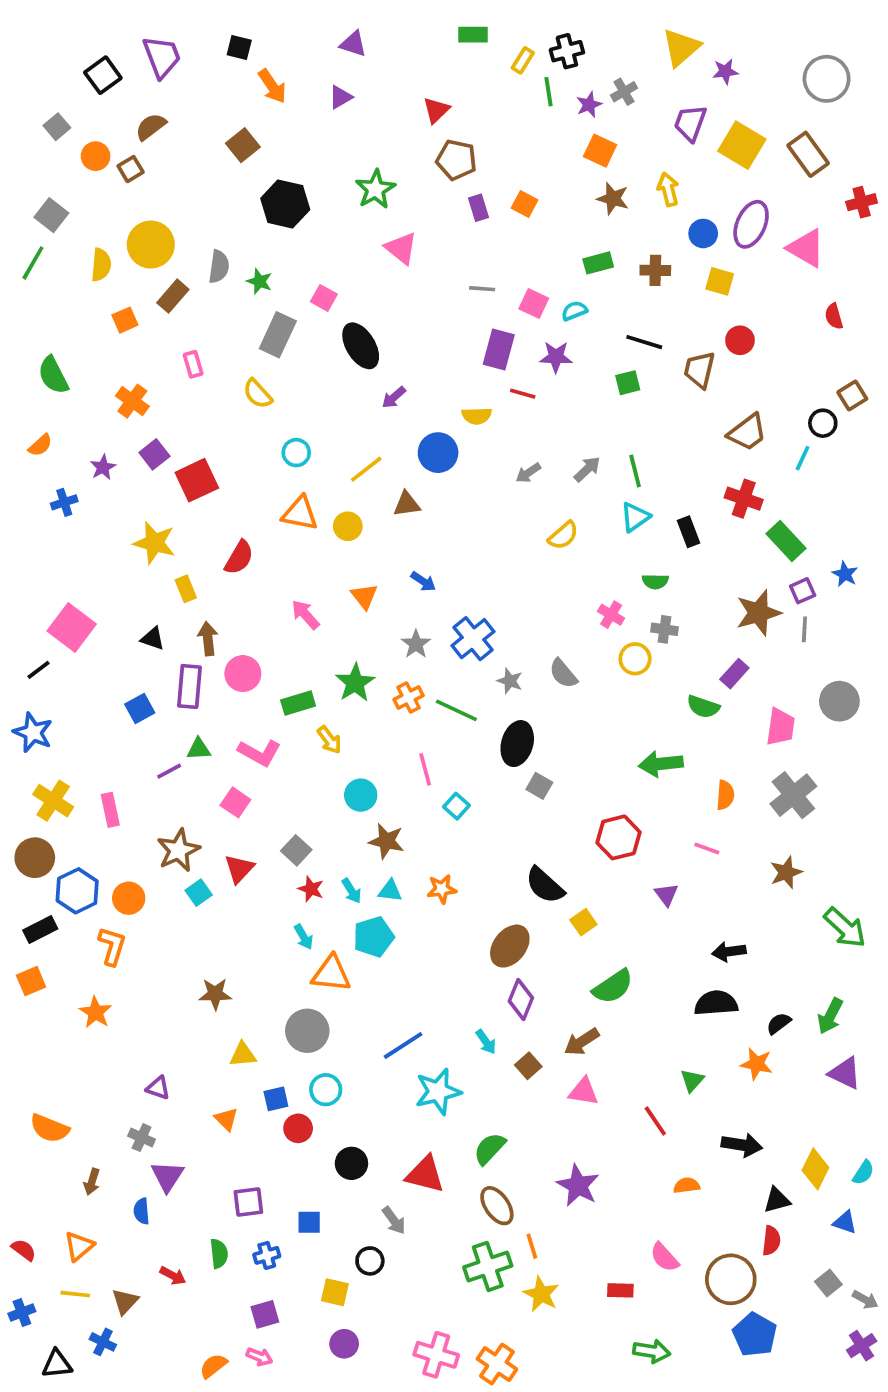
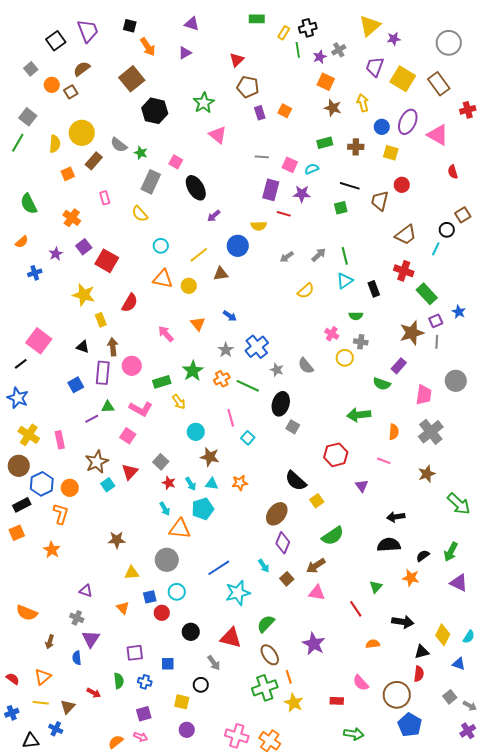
brown square: (243, 145) -> (132, 79), size x1.4
gray semicircle: (219, 267) -> (119, 145), turned 120
red square: (197, 480) -> (107, 261), turned -35
blue cross: (267, 1255) -> (145, 682), turned 32

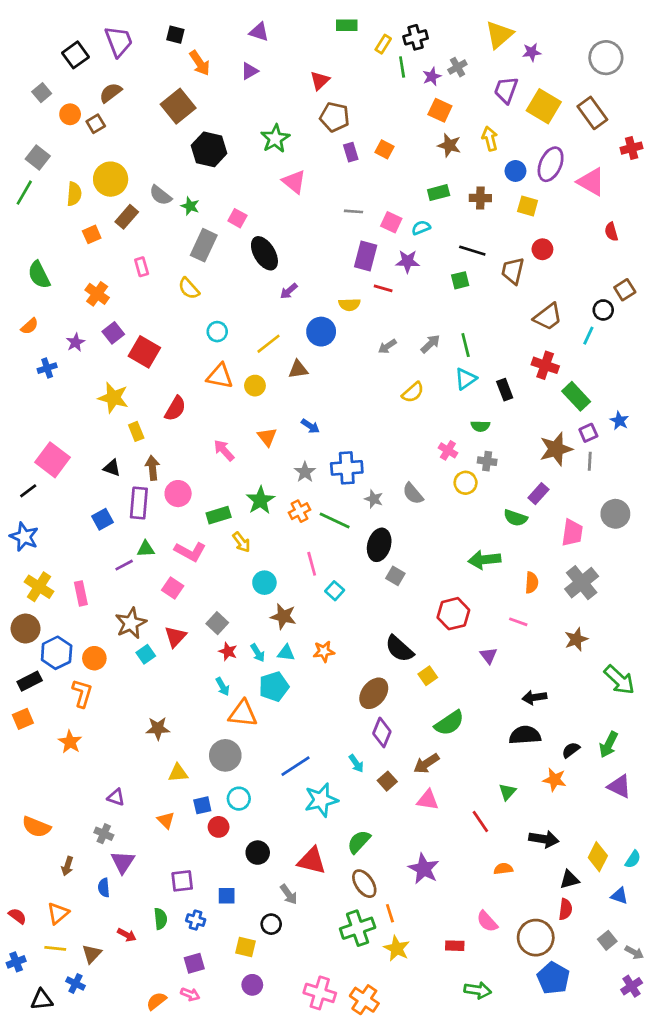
blue cross: (257, 347) -> (347, 468), turned 35

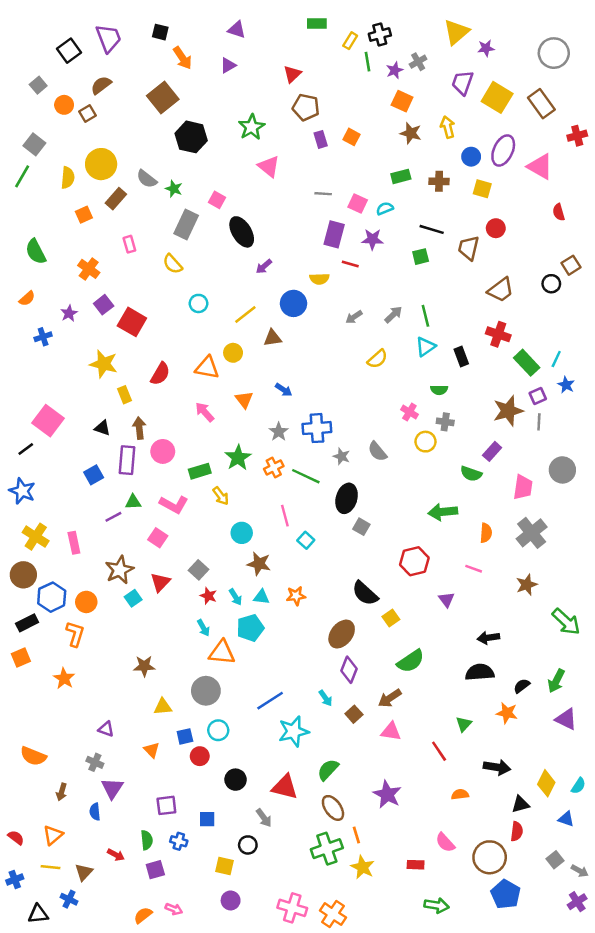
cyan line: (588, 336) -> (556, 359), moved
orange triangle: (220, 376) -> (207, 368), moved
purple square: (194, 963) -> (155, 870), moved

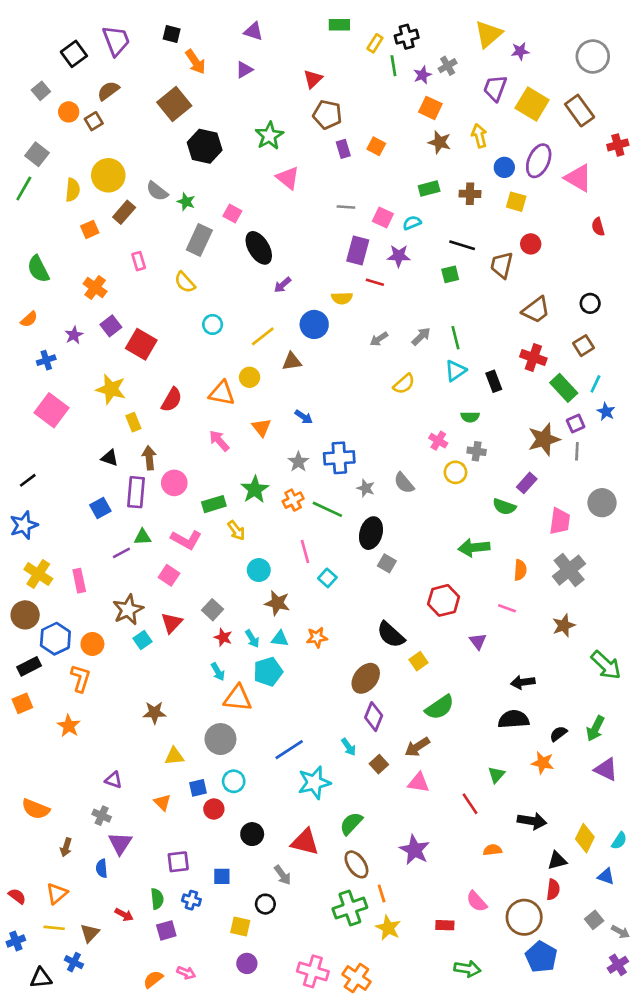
brown square: (571, 265) -> (584, 346), moved
pink square: (48, 421) -> (51, 410), moved
blue star: (22, 491) -> (24, 525), turned 30

